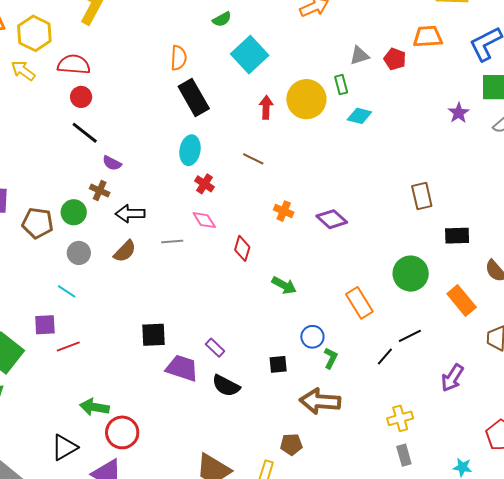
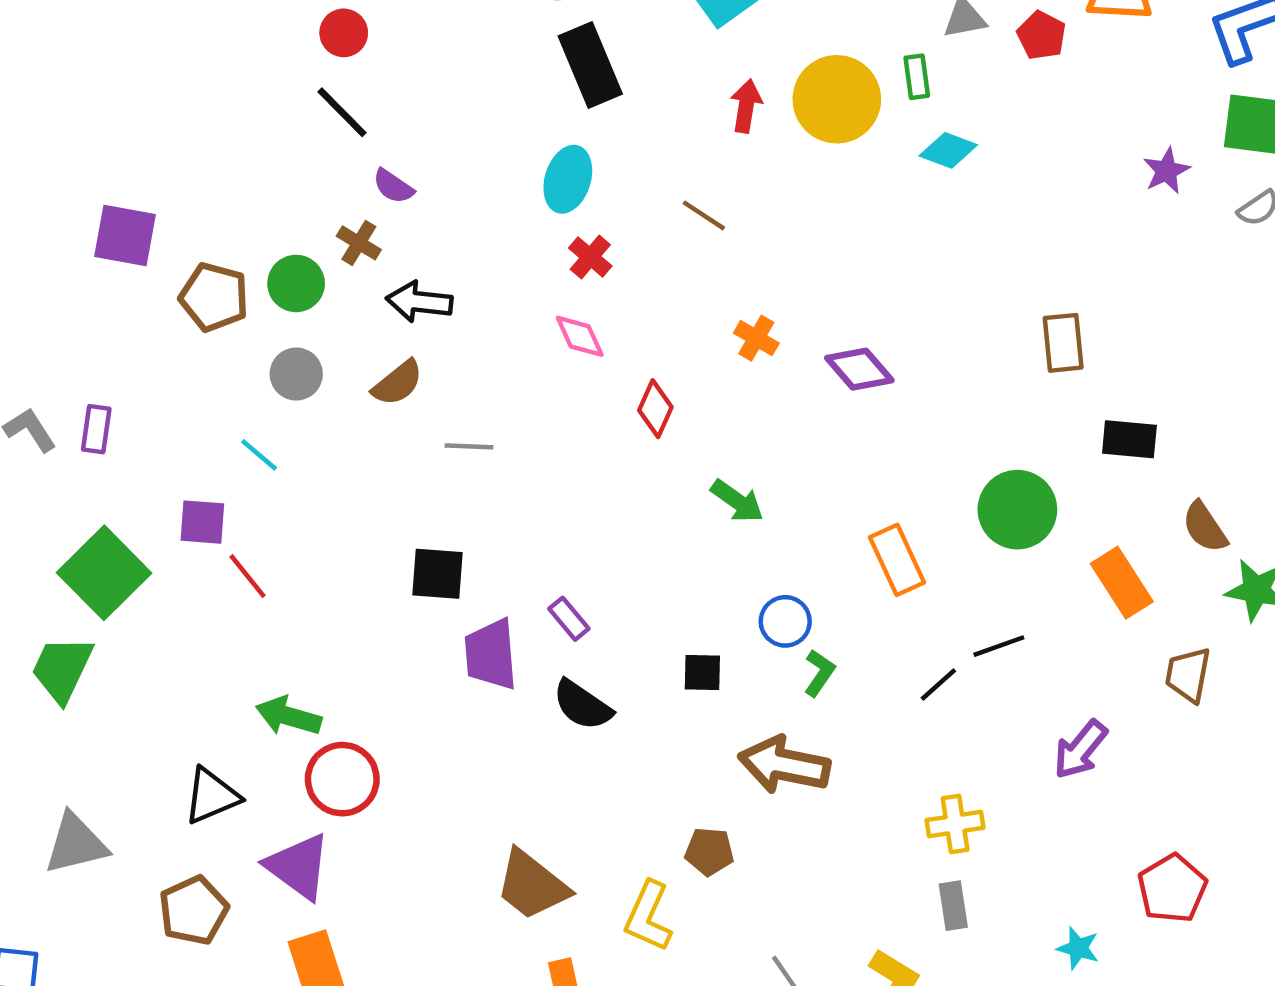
gray line: (172, 241) -> (469, 446), moved
red line: (68, 346) -> (247, 576), turned 65
purple trapezoid: (182, 368) -> (491, 654), turned -120

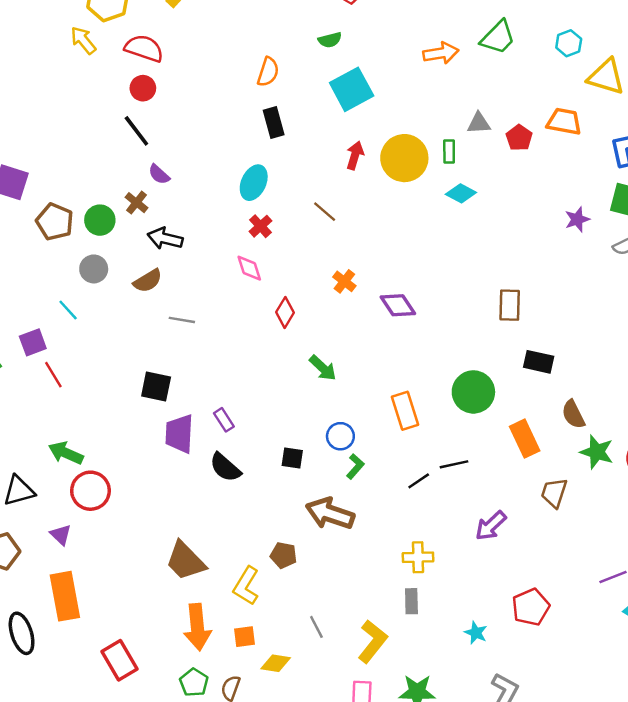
black rectangle: (590, 65) -> (274, 123), size x0.7
purple square: (202, 522) -> (33, 342), turned -32
purple triangle: (298, 866) -> (61, 535), size x0.6

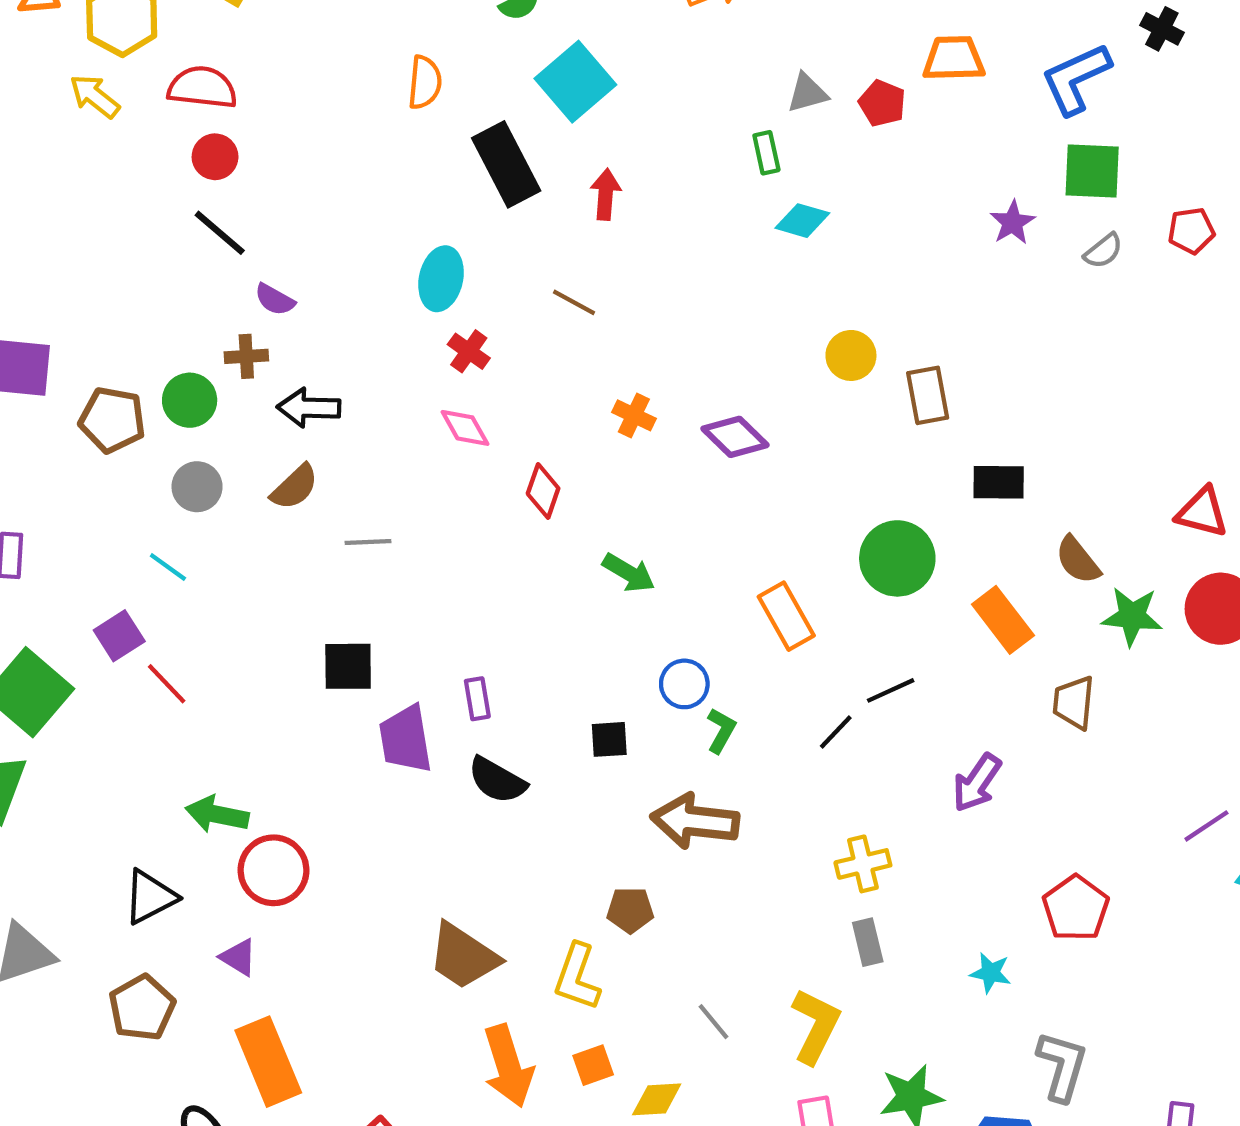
black rectangle: (274, 123) -> (506, 164), moved, size x1.5
yellow circle: (404, 158) -> (851, 355), moved, size x0.6
brown cross: (137, 203) -> (246, 356), turned -30
purple rectangle: (224, 420) -> (477, 699), turned 35

